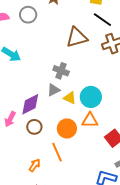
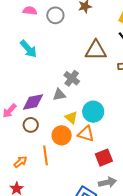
yellow triangle: (70, 98) -> (71, 118), moved

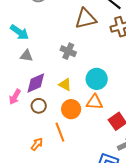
gray triangle: (59, 95) -> (26, 56), moved, turned 32
yellow triangle: (71, 118) -> (65, 85), moved

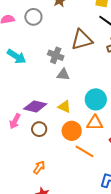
gray cross: (68, 51) -> (56, 55), moved
gray triangle: (26, 56) -> (63, 74), moved
purple diamond: (36, 83) -> (35, 106), turned 40
orange line: (60, 132) -> (84, 151), moved, turned -36

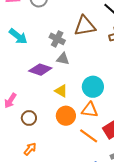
purple diamond: (35, 106) -> (40, 70), moved
brown circle: (39, 129) -> (29, 118), moved
orange line: (84, 151) -> (89, 136), moved

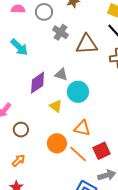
gray cross: (57, 39) -> (60, 32), moved
purple diamond: (40, 70) -> (38, 83), turned -60
cyan circle: (93, 87) -> (78, 92), moved
orange circle: (66, 116) -> (57, 143), moved

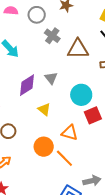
gray triangle: (61, 74) -> (51, 78), turned 32
cyan circle: (78, 92) -> (81, 95), moved
red square: (102, 151) -> (93, 115), moved

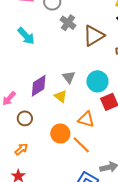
brown triangle: (78, 49) -> (94, 36), turned -30
gray triangle: (51, 78) -> (69, 77), moved
purple diamond: (27, 85) -> (39, 86), moved

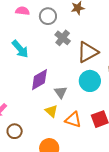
cyan circle: (97, 81) -> (90, 81), moved
purple diamond: (39, 86) -> (39, 80), moved
orange triangle: (86, 119) -> (73, 120), moved

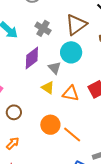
gray cross: (63, 38) -> (43, 28), moved
cyan circle: (90, 81) -> (71, 52), moved

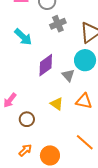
gray cross: (43, 28) -> (58, 24), moved, turned 35
yellow triangle: (48, 88) -> (57, 104), moved
orange circle: (50, 125) -> (50, 155), moved

